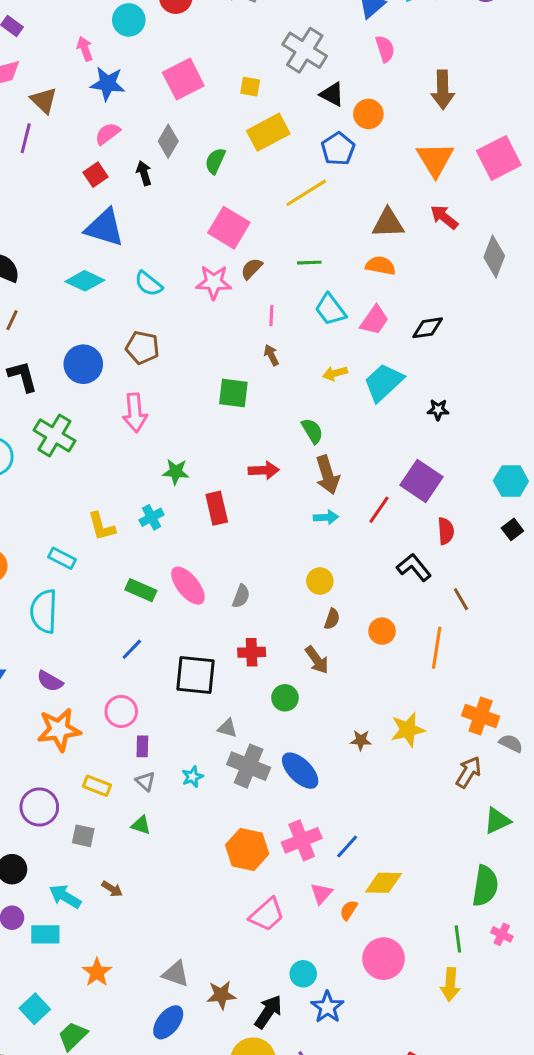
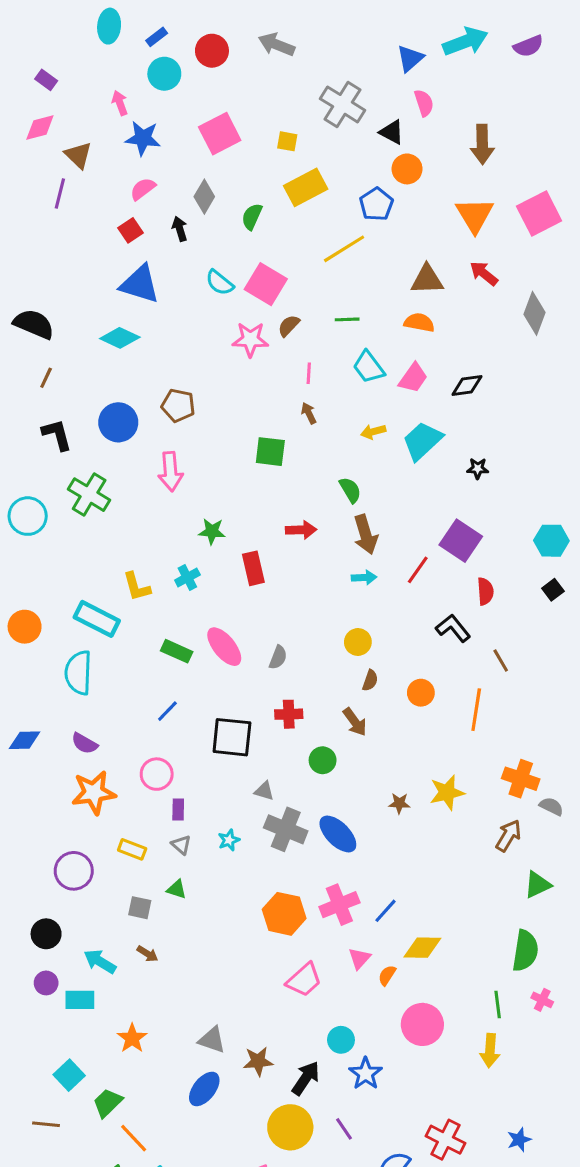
black triangle: (332, 94) -> (392, 132), moved
cyan semicircle: (148, 284) -> (220, 283), moved
cyan rectangle: (62, 558) -> (97, 619), size x1.6
gray square: (83, 836) -> (140, 908), moved

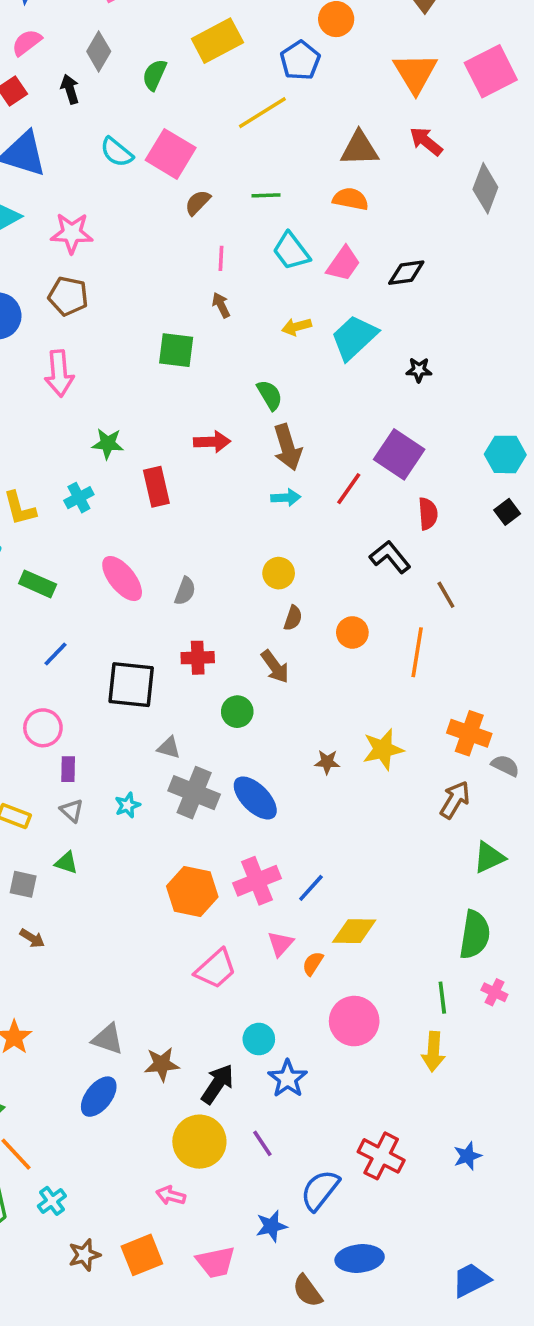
pink star: (250, 339) -> (72, 233), moved
green rectangle: (177, 651) -> (38, 584), moved

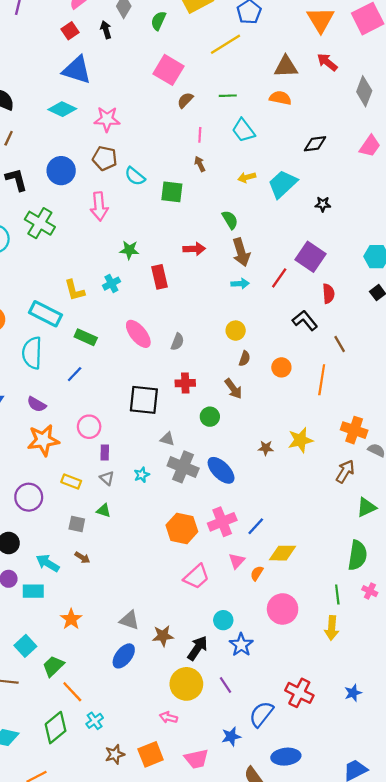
cyan semicircle: (117, 152) -> (135, 176), moved
pink trapezoid: (343, 264) -> (370, 146), moved
blue line: (56, 654) -> (75, 374), moved

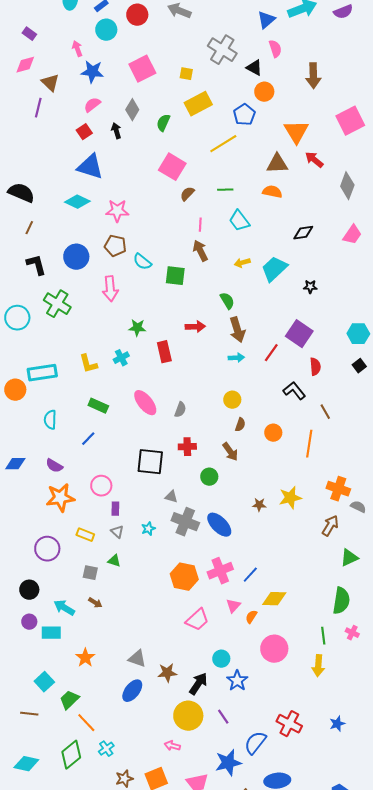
orange triangle: (321, 20) -> (296, 132), moved
brown arrow: (200, 164) -> (200, 251), size x1.5
cyan rectangle: (45, 314) -> (42, 373), moved, turned -36
cyan semicircle: (32, 353) -> (50, 420), size x0.7
blue star: (231, 736) -> (228, 763), size x1.5

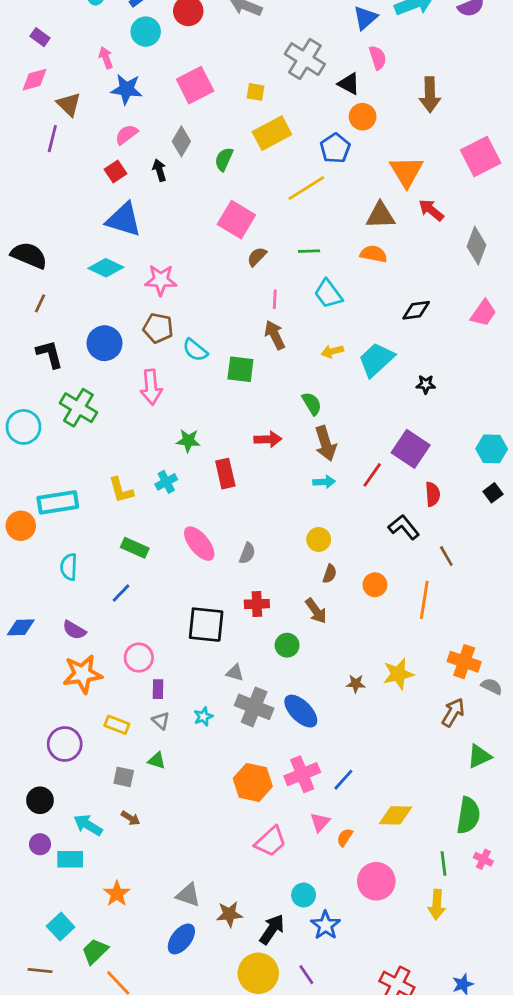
yellow diamond: (274, 599) -> (396, 815), moved

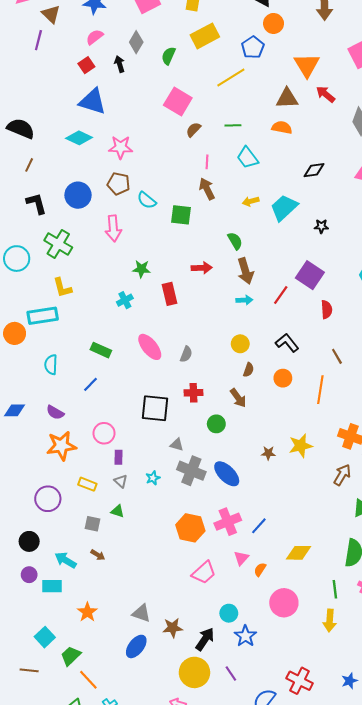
yellow L-shape: (121, 490) -> (62, 288), moved
black L-shape: (404, 527) -> (287, 343), moved

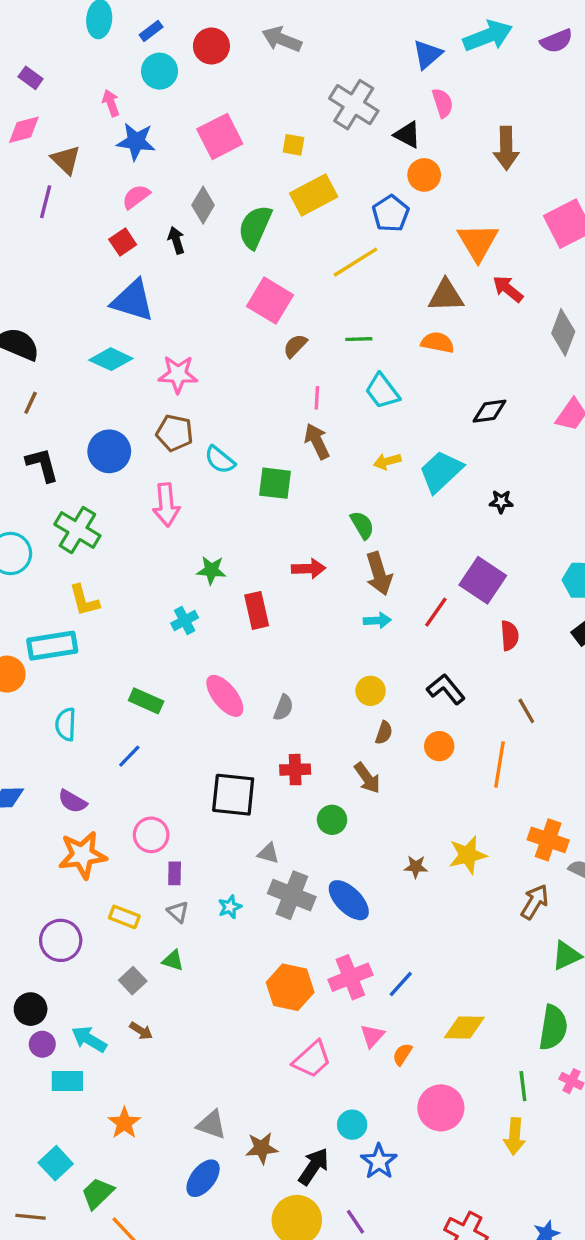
green semicircle: (168, 56) -> (255, 227), size x1.5
gray square: (93, 524) -> (133, 981), turned 35
purple circle: (29, 575) -> (42, 1044), moved

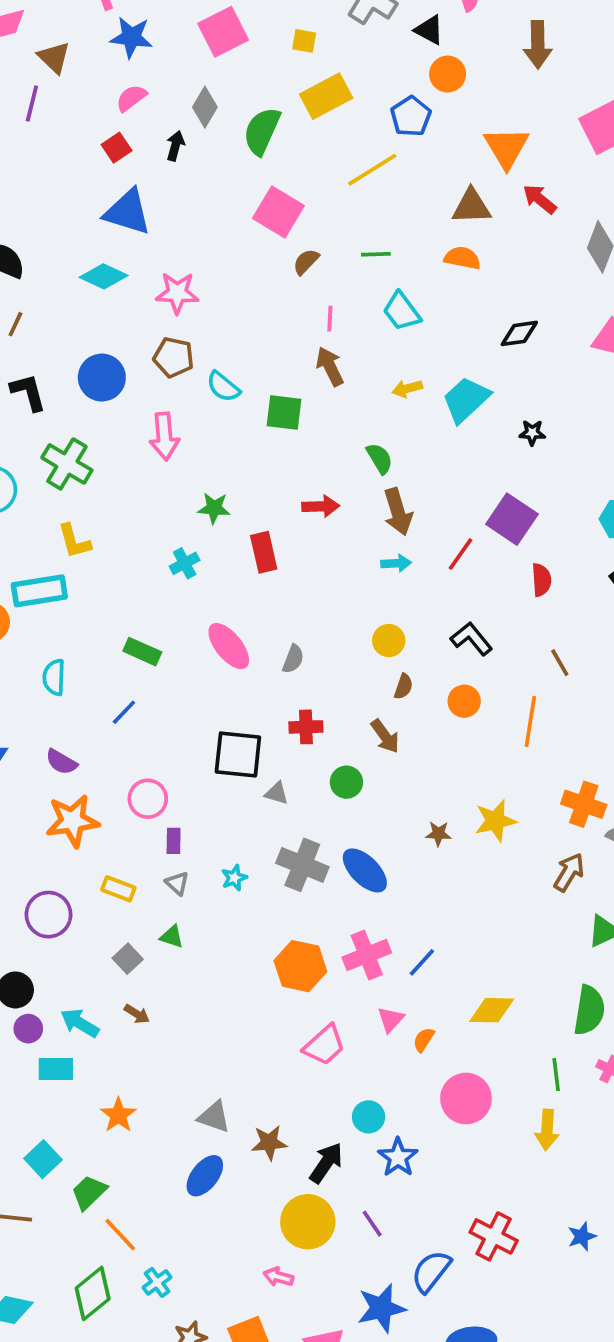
black arrow: (176, 240) -> (175, 146), turned 32
gray triangle: (268, 853) -> (277, 793), moved

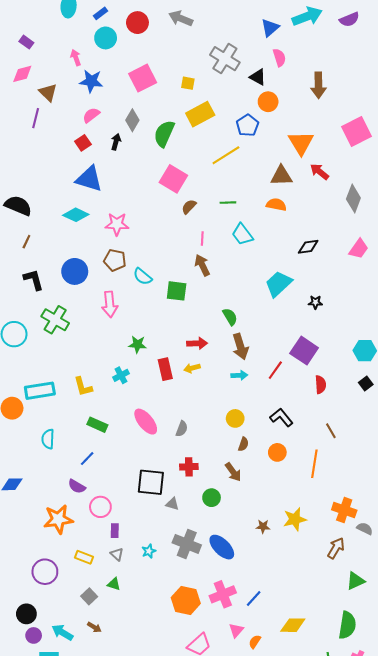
yellow arrow: (407, 389) -> (192, 368), moved
yellow L-shape: (74, 541) -> (83, 387), moved
purple semicircle: (61, 762) -> (77, 486), moved

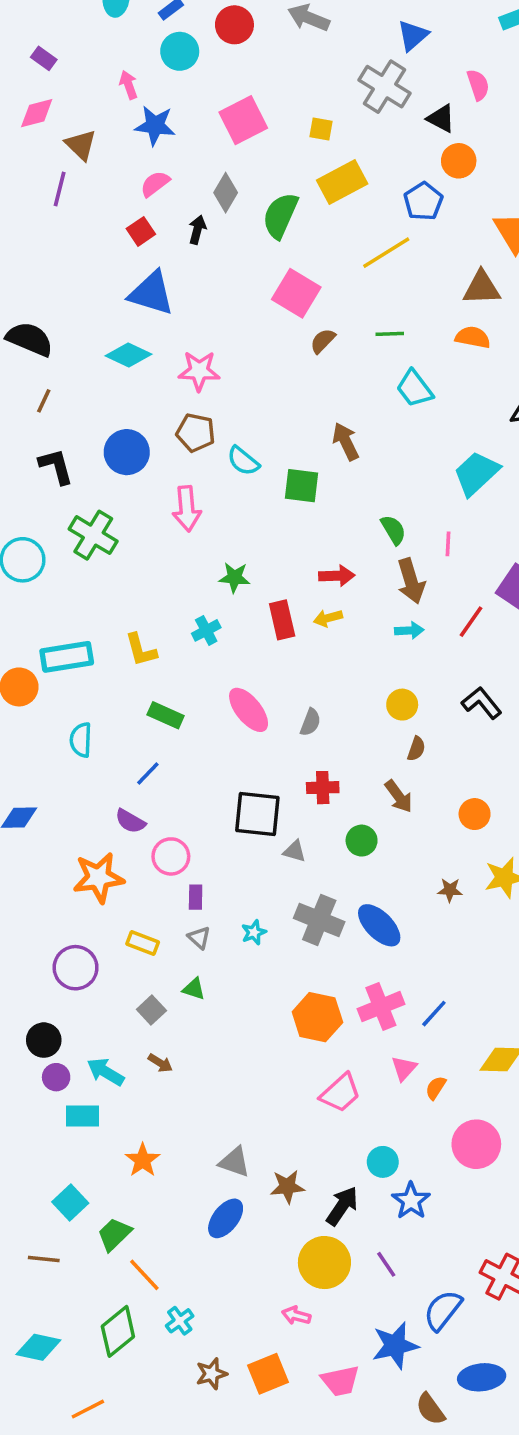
blue triangle: (270, 28) -> (413, 35), moved
pink line: (202, 239) -> (448, 544), moved
orange circle: (277, 452) -> (475, 814), moved

